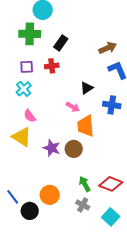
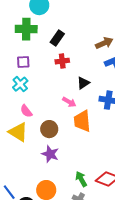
red cross: (52, 66) -> (62, 61), moved
purple star: (52, 148) -> (50, 154), moved
brown circle: (74, 149) -> (49, 129), moved

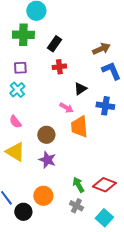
pink semicircle: (26, 111) -> (15, 122), moved
yellow triangle: (18, 132) -> (15, 152), moved

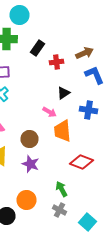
red cross: (59, 67) -> (56, 62), moved
red diamond: (104, 185) -> (82, 162), moved

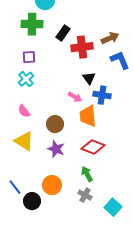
red cross: (56, 62) -> (82, 47), size x1.5
black triangle: (64, 93) -> (89, 78), turned -32
blue cross: (88, 110) -> (102, 95), moved
red diamond: (82, 162) -> (93, 147), moved

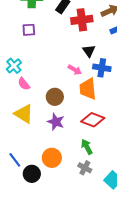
cyan cross: (26, 79) -> (14, 66), moved

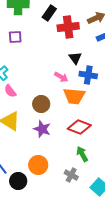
orange trapezoid: (88, 89) -> (74, 96), turned -80
green arrow: (87, 147) -> (82, 154), moved

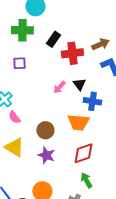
pink arrow: (61, 77) -> (59, 87), moved, turned 104
red diamond: (79, 127) -> (83, 153), turned -40

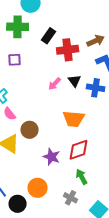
blue cross: (92, 101) -> (96, 88), moved
brown circle: (45, 130) -> (30, 130), moved
purple star: (46, 155) -> (52, 157), moved

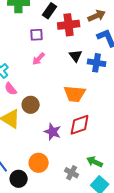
purple square: (15, 60) -> (37, 35), moved
pink arrow: (55, 84) -> (39, 59), moved
green arrow: (82, 177) -> (95, 162), moved, turned -35

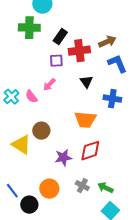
purple square: (37, 35) -> (56, 61), moved
blue cross: (97, 63) -> (112, 99), moved
pink semicircle: (11, 89) -> (31, 97), moved
purple star: (53, 132) -> (63, 158), turned -30
gray cross: (72, 173) -> (82, 186), moved

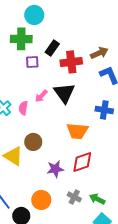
purple square: (56, 61) -> (32, 62), moved
black triangle: (86, 82) -> (64, 93), moved, size x1.6
pink semicircle: (31, 97) -> (23, 108), turned 48

